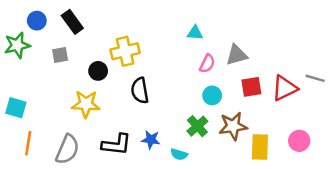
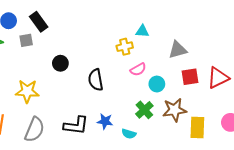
yellow cross: (125, 51) -> (125, 47), moved, size x0.7
gray square: (60, 55) -> (26, 40), moved
pink semicircle: (207, 64) -> (138, 69), moved, turned 35
yellow star: (86, 104) -> (27, 91), moved

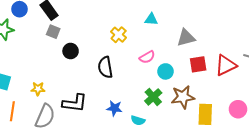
gray square: (26, 40) -> (53, 32), moved, turned 32
yellow cross: (125, 47) -> (119, 35), moved, turned -35
yellow star: (27, 91) -> (38, 89), moved, size x0.6
black L-shape: (76, 125) -> (75, 103), moved

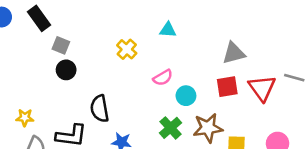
gray square: (53, 32) -> (61, 45), moved
gray triangle: (186, 38) -> (234, 53), moved
red triangle: (226, 65) -> (262, 88), turned -40
black semicircle: (105, 67) -> (100, 109), moved

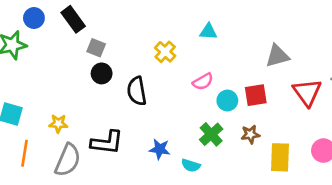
red square: (227, 87) -> (256, 95), moved
black semicircle: (100, 109) -> (137, 91), moved
brown star: (208, 128) -> (250, 134), size x0.6

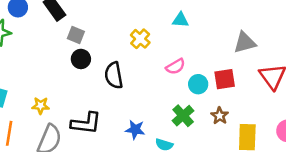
brown star: (250, 134) -> (220, 116), turned -30

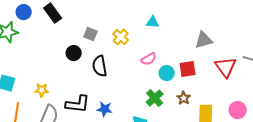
gray square: (76, 35) -> (91, 34), moved
blue star: (135, 130) -> (105, 109), moved

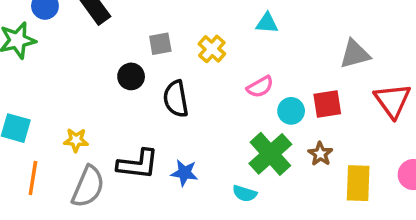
gray square: (91, 34) -> (160, 44), turned -32
green cross: (155, 98) -> (270, 154), size x1.4

